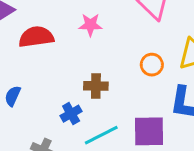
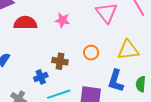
orange circle: (152, 65) -> (91, 53), moved

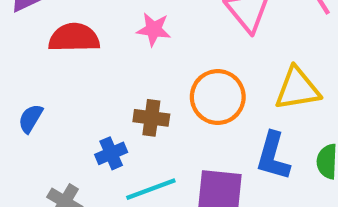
orange circle: (91, 53) -> (218, 97), size x1.6

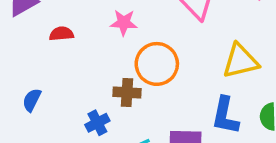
red semicircle: (74, 38) -> (61, 34), size x0.6
orange circle: (218, 97) -> (157, 64), moved

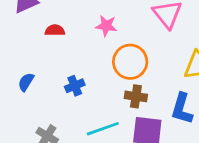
brown cross: (127, 93) -> (136, 96), moved
blue cross: (97, 123) -> (75, 86), moved

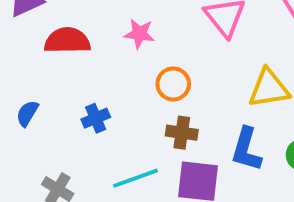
red semicircle: (55, 30) -> (67, 41), size x1.6
orange circle: (130, 62) -> (173, 84), size x0.7

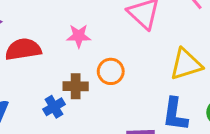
brown cross: (182, 133) -> (76, 86), moved

